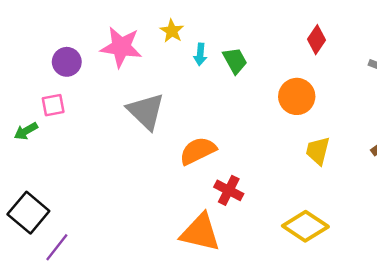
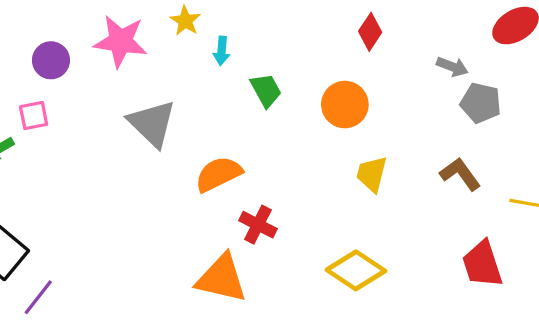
green trapezoid: (235, 61) -> (266, 90), moved

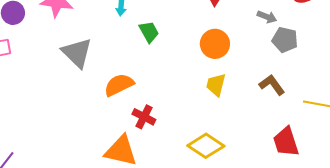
orange circle: (345, 105) -> (215, 44), moved

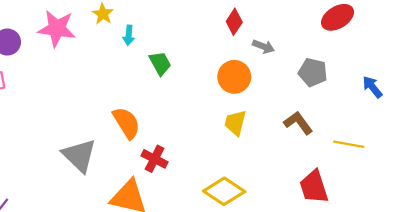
gray arrow: (267, 17) -> (263, 47), moved
gray triangle: (77, 53) -> (79, 155), moved
orange semicircle: (119, 85) -> (126, 123), turned 84

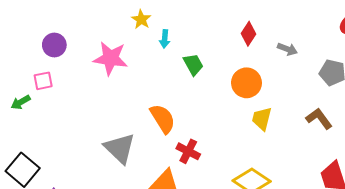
red diamond: (234, 22) -> (249, 34), moved
pink star: (57, 29) -> (111, 58), moved
orange circle: (234, 77) -> (246, 83), moved

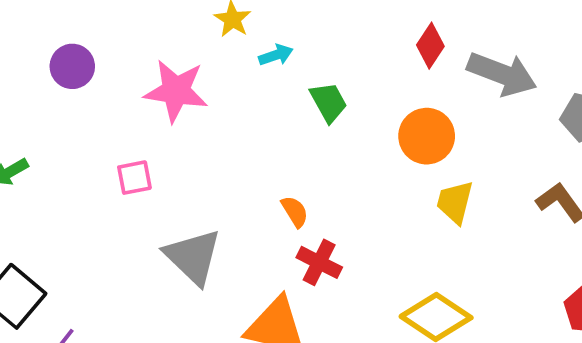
cyan arrow: (165, 39) -> (276, 55), turned -114
gray arrow: (287, 49) -> (502, 74), size x1.8
pink square: (43, 81) -> (134, 178), moved
orange semicircle: (163, 119) -> (295, 211), moved, size x0.6

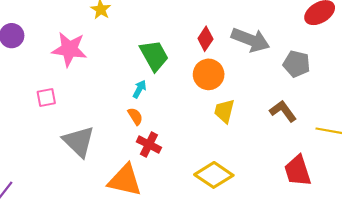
red diamond: (430, 46) -> (205, 39), moved
cyan arrow: (276, 55) -> (139, 89), moved, turned -42
green trapezoid: (329, 102) -> (154, 56), size x1.4

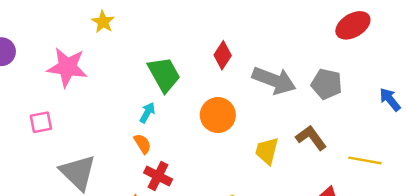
gray arrow: (250, 40) -> (274, 80), moved
orange circle: (209, 74) -> (218, 115), moved
yellow trapezoid: (224, 111) -> (267, 151), moved

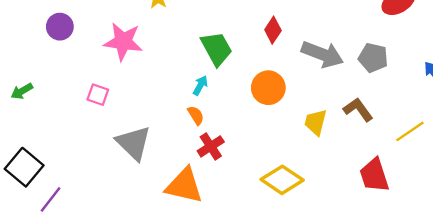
pink square: (41, 122) -> (98, 95), turned 30
yellow line: (365, 160) -> (410, 131), turned -44
red cross: (158, 176) -> (211, 146), turned 30

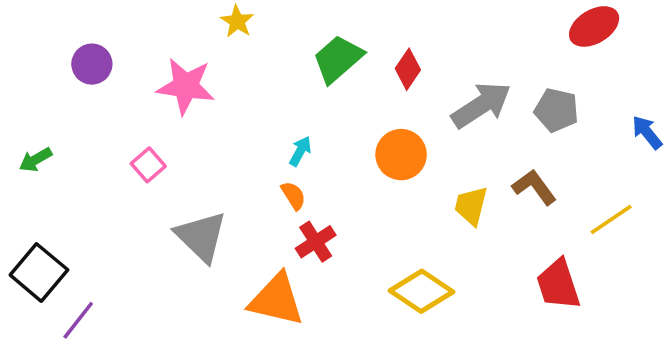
green trapezoid: (216, 49) -> (338, 59), moved, turned -102
gray arrow: (322, 54) -> (481, 105), turned -54
pink square: (98, 95) -> (148, 165), turned 30

